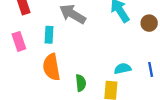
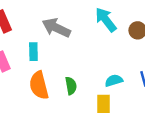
green semicircle: (81, 83) -> (71, 86), moved

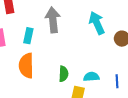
gray arrow: (56, 28) -> (53, 20), turned 45
green semicircle: (71, 86) -> (64, 74), moved

